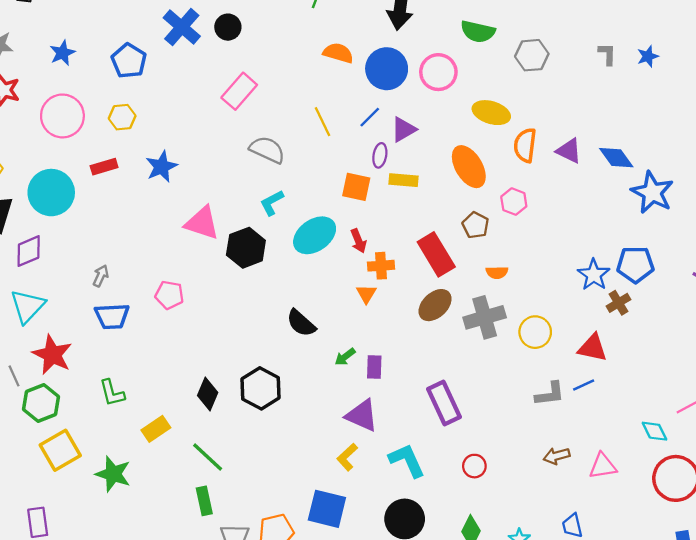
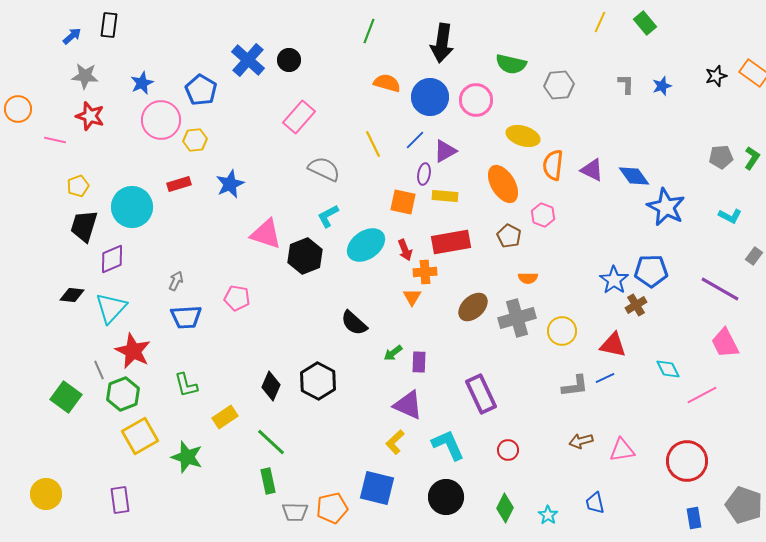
pink circle: (62, 116) -> (161, 120), moved
red rectangle: (436, 254) -> (451, 242), moved, turned -69
cyan diamond: (655, 431) -> (668, 369), moved

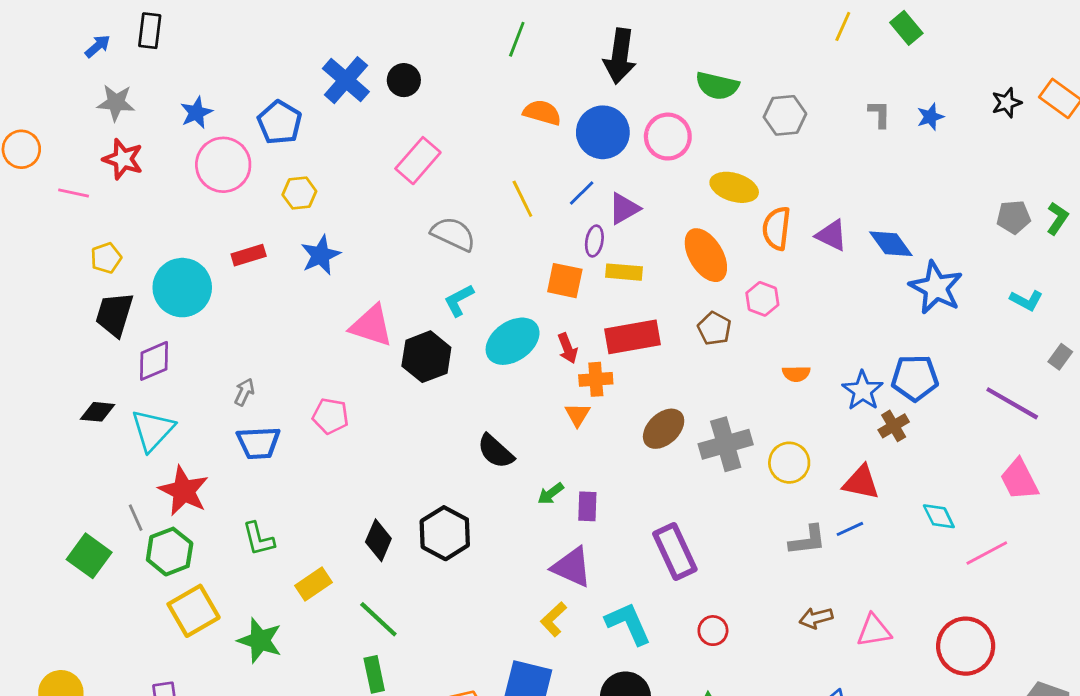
yellow hexagon: (195, 140) -> (299, 193), moved
orange semicircle: (528, 278) -> (796, 374), moved

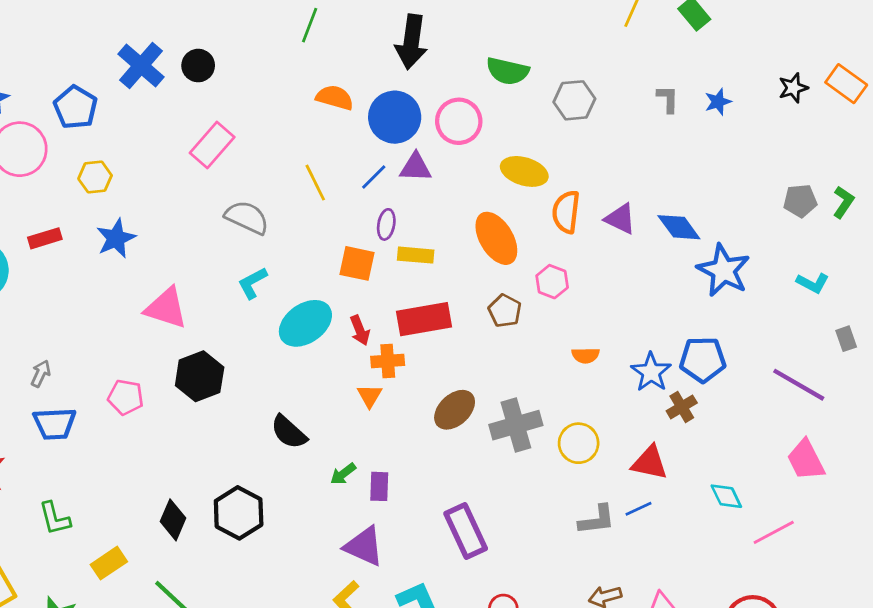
purple triangle: (624, 209) -> (416, 167), moved, turned 32
black hexagon: (426, 357) -> (200, 376), moved
gray rectangle: (1060, 357) -> (846, 339), turned -55

